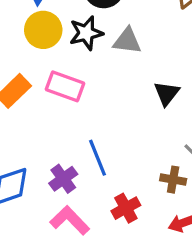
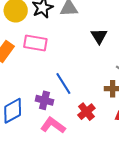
purple cross: (63, 179) -> (44, 100), turned -30

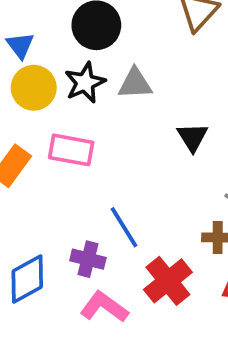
red cross: (86, 112) -> (168, 281), size x1.4

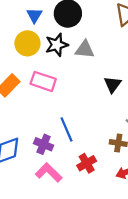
blue triangle: (20, 45) -> (34, 15), moved
red cross: (168, 281) -> (87, 163), size x0.7

